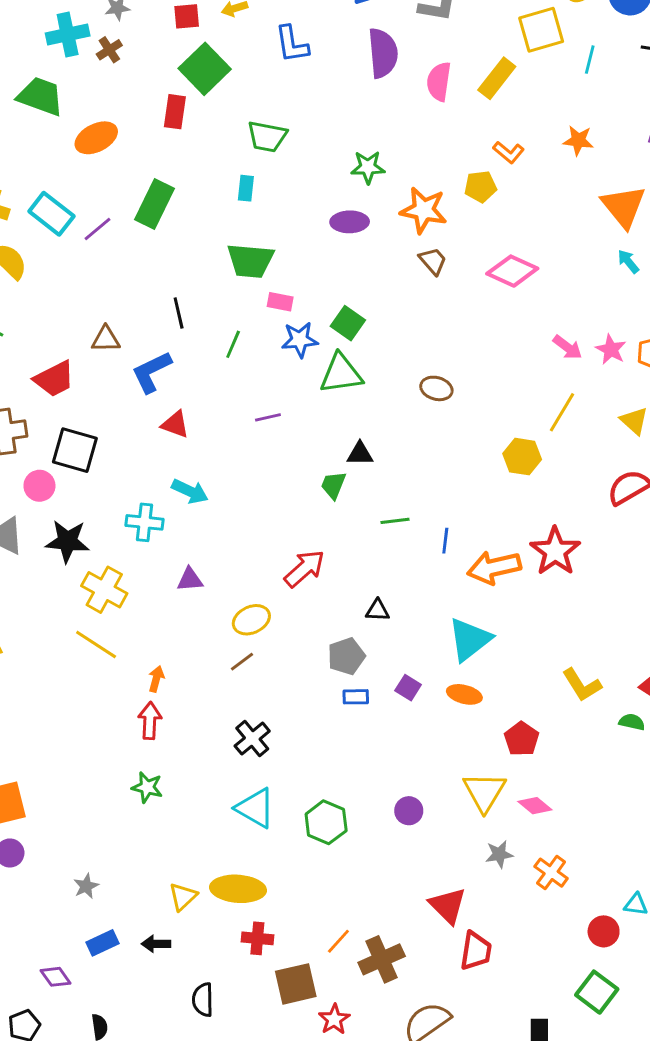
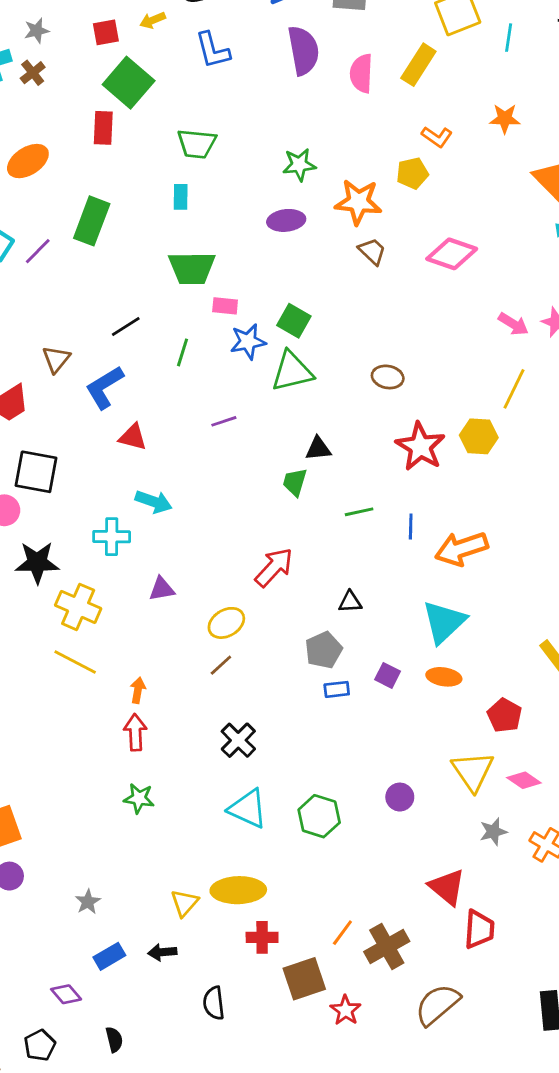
black line: (179, 313) -> (126, 326), turned 76
brown triangle: (106, 339) -> (56, 359), turned -44
red star: (555, 551) -> (420, 447), moved

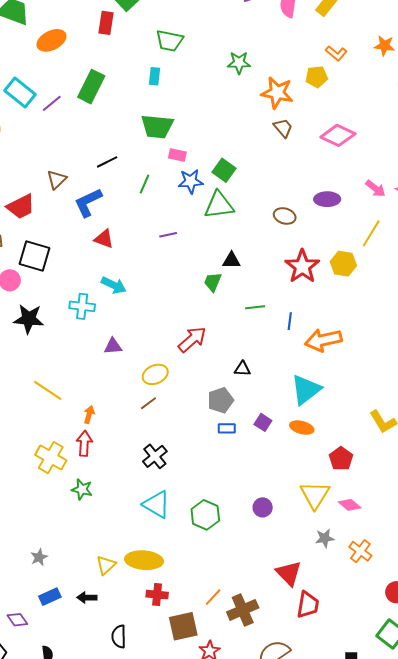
purple ellipse: (286, 220) -> (327, 199), moved
yellow cross: (78, 607) -> (51, 458), moved

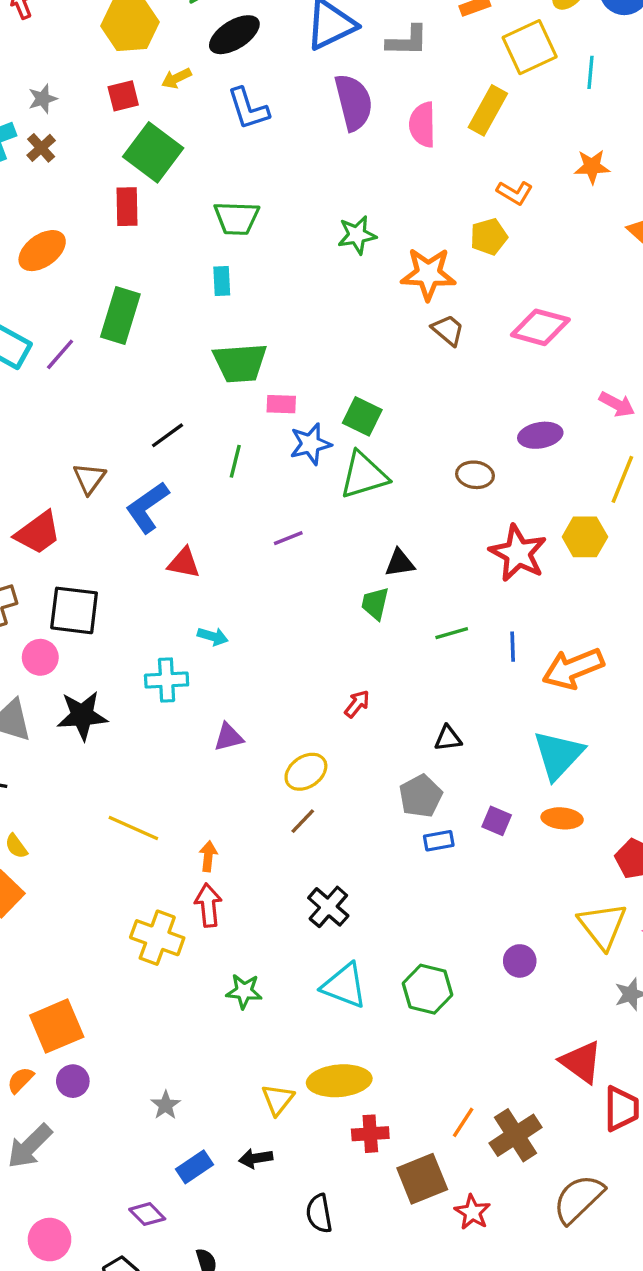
cyan arrow: (114, 285) -> (213, 636), size x0.7
red arrow: (192, 339) -> (357, 704), size x0.6
green star: (82, 489) -> (244, 991), moved

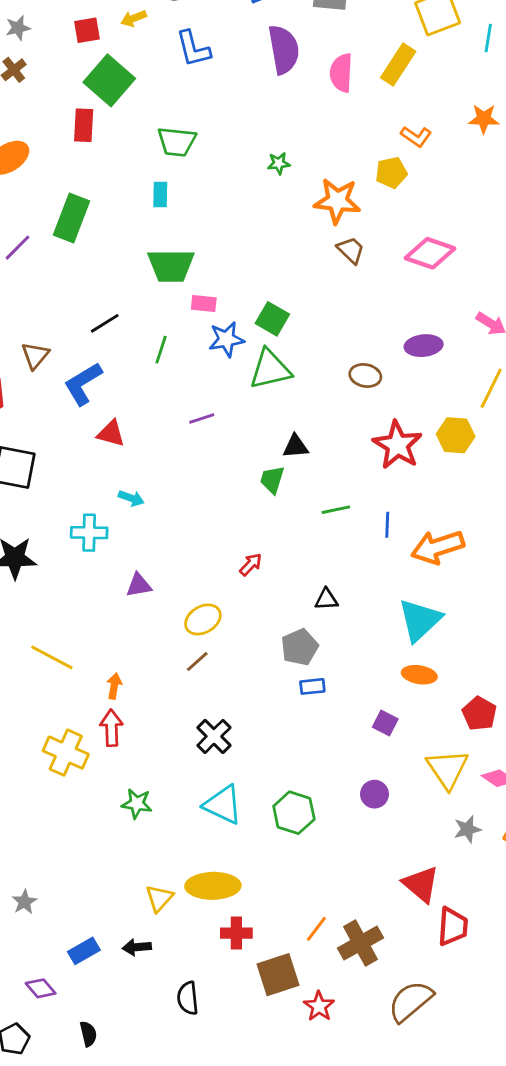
green star: (357, 235) -> (279, 163), size x0.7
purple square: (497, 821) -> (385, 723), moved
gray star: (166, 1105) -> (24, 902), moved

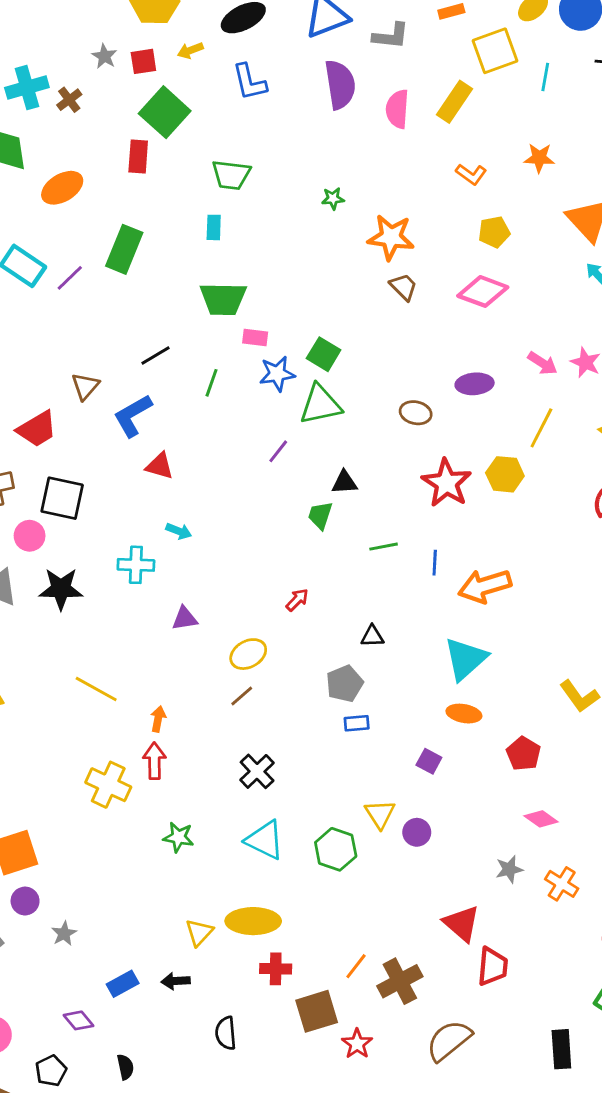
gray star: (18, 28) -> (104, 56), moved, turned -30
yellow pentagon: (391, 173) -> (494, 232), moved
purple line: (202, 419) -> (278, 451), moved, turned -35
yellow triangle: (447, 769) -> (380, 814), moved, size x0.7

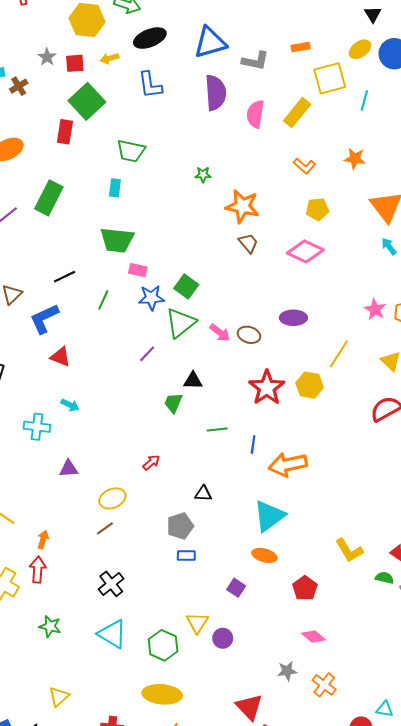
pink arrow: (542, 363) -> (220, 333), moved
green triangle: (320, 405) -> (181, 323), turned -32
yellow ellipse: (253, 921) -> (162, 694), moved

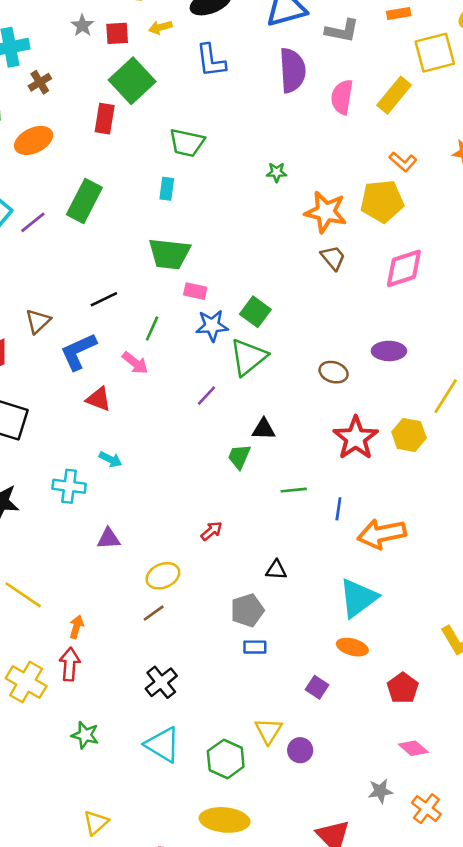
brown cross: (19, 86) -> (40, 82), moved
yellow pentagon: (317, 209) -> (382, 201), moved, size x1.5
pink diamond: (305, 251) -> (404, 268), turned -44
pink arrow: (220, 333) -> (135, 363), moved

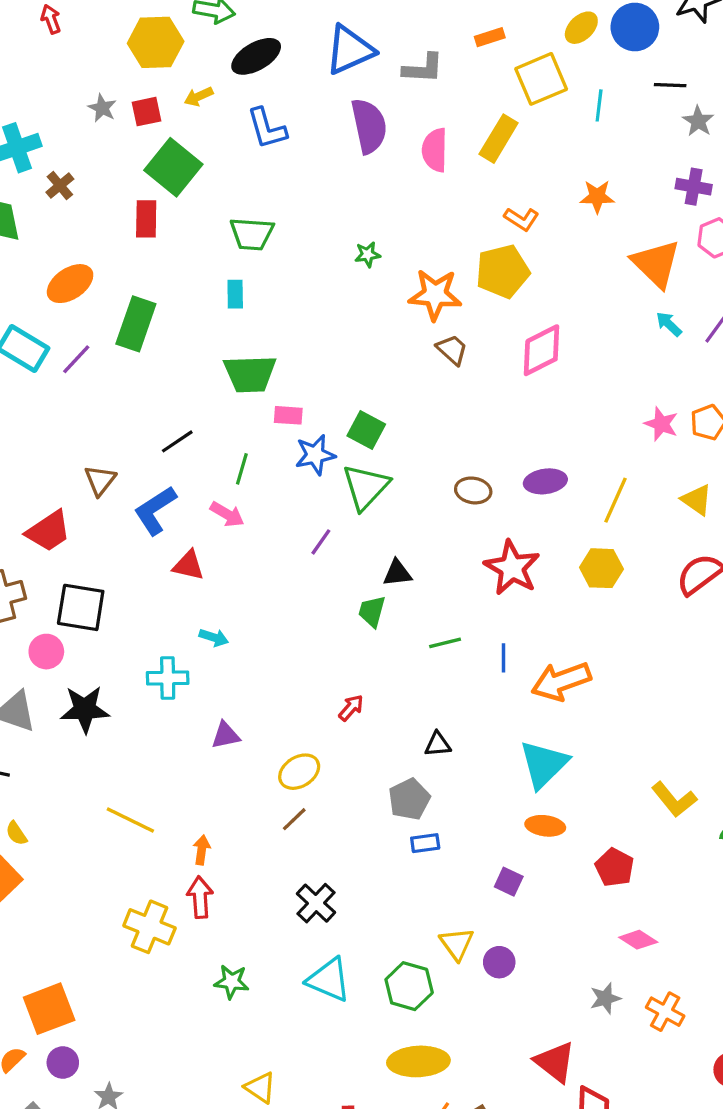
orange ellipse: (34, 140) -> (70, 284), moved
purple ellipse: (389, 351) -> (545, 481), moved
yellow hexagon: (409, 435) -> (601, 568), moved
yellow triangle: (96, 823) -> (260, 1088), turned -36

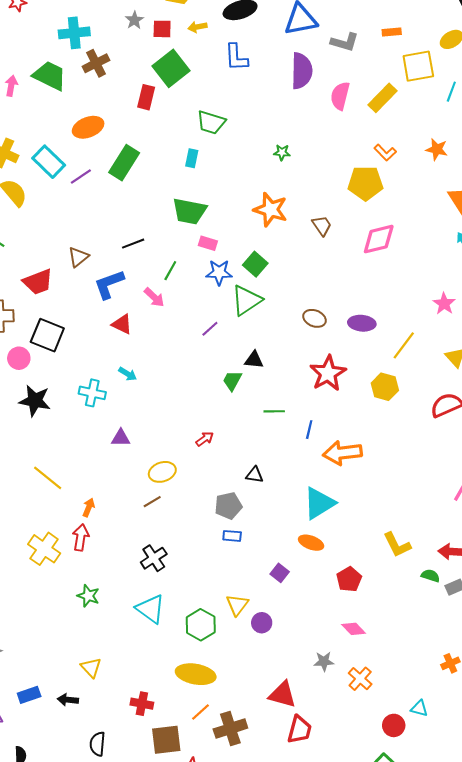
brown cross: (60, 186) -> (96, 63), size x1.4
orange star: (435, 295) -> (271, 210), moved
red triangle: (555, 1062) -> (283, 695), turned -36

